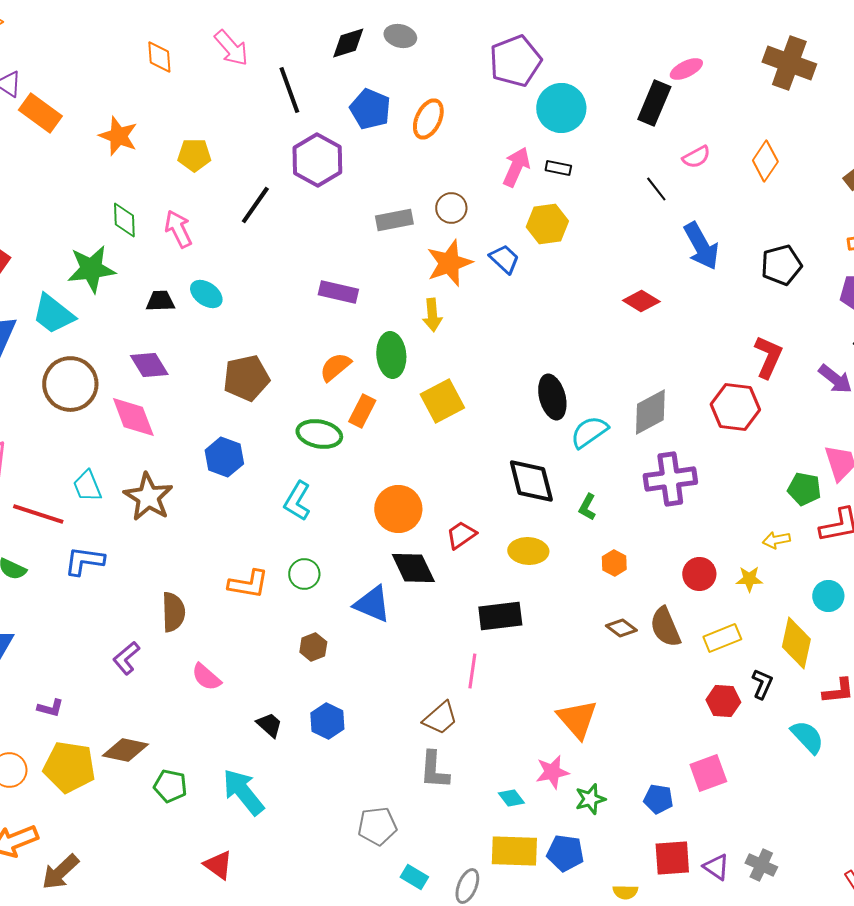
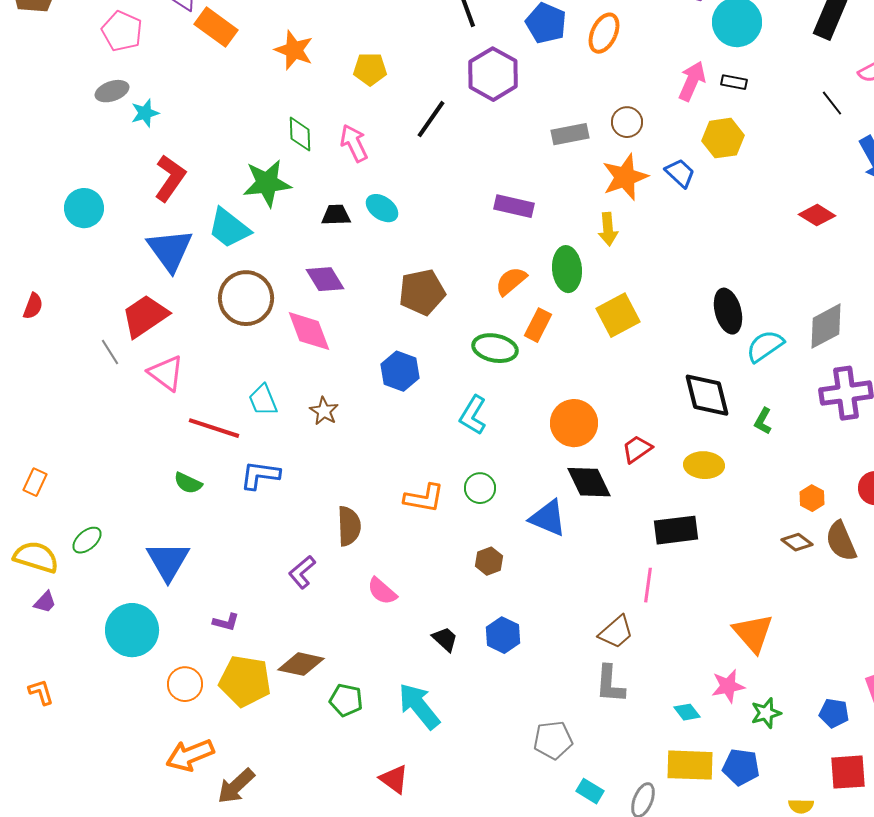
brown star: (148, 497) -> (324, 411), size x0.6
orange hexagon: (614, 563) -> (812, 498), moved

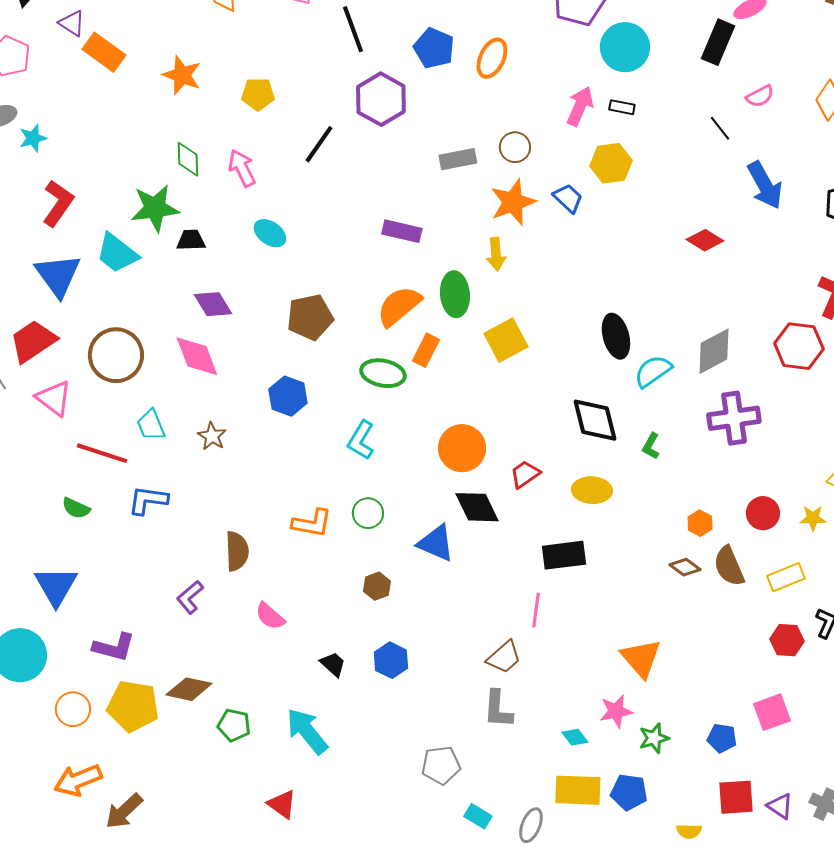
black trapezoid: (336, 215) -> (191, 240), moved
orange semicircle: (511, 281) -> (399, 306), size x1.4
brown circle: (246, 298) -> (116, 355), moved
purple L-shape: (226, 622) -> (114, 647), size x1.6

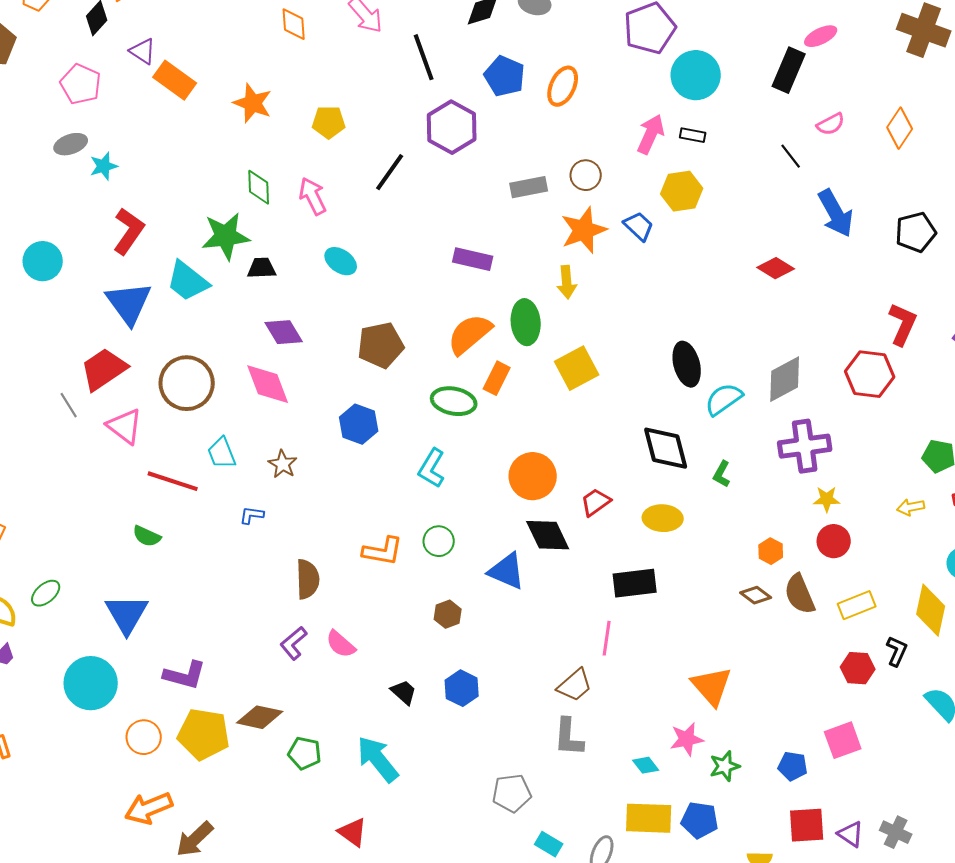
blue L-shape: (148, 500) -> (252, 515), moved, size x0.6
yellow star: (813, 518) -> (827, 499), moved
purple L-shape: (190, 597) -> (294, 643), moved

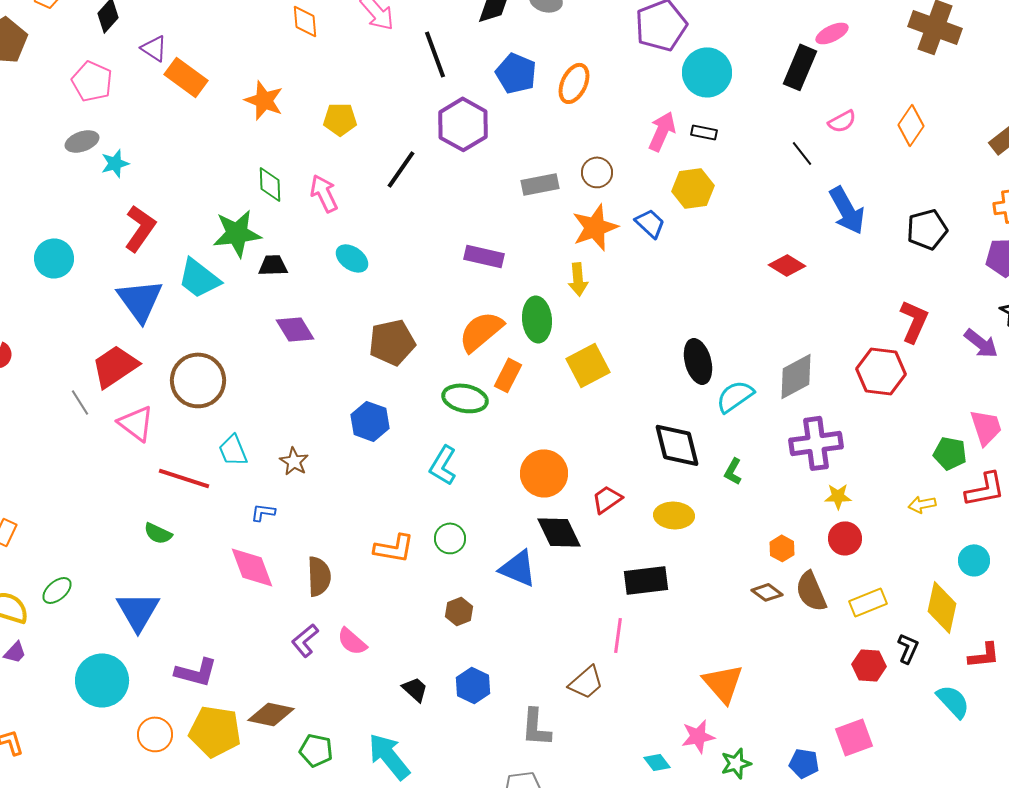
pink diamond: (268, 384) -> (252, 567), moved
gray L-shape: (569, 737) -> (536, 727), moved

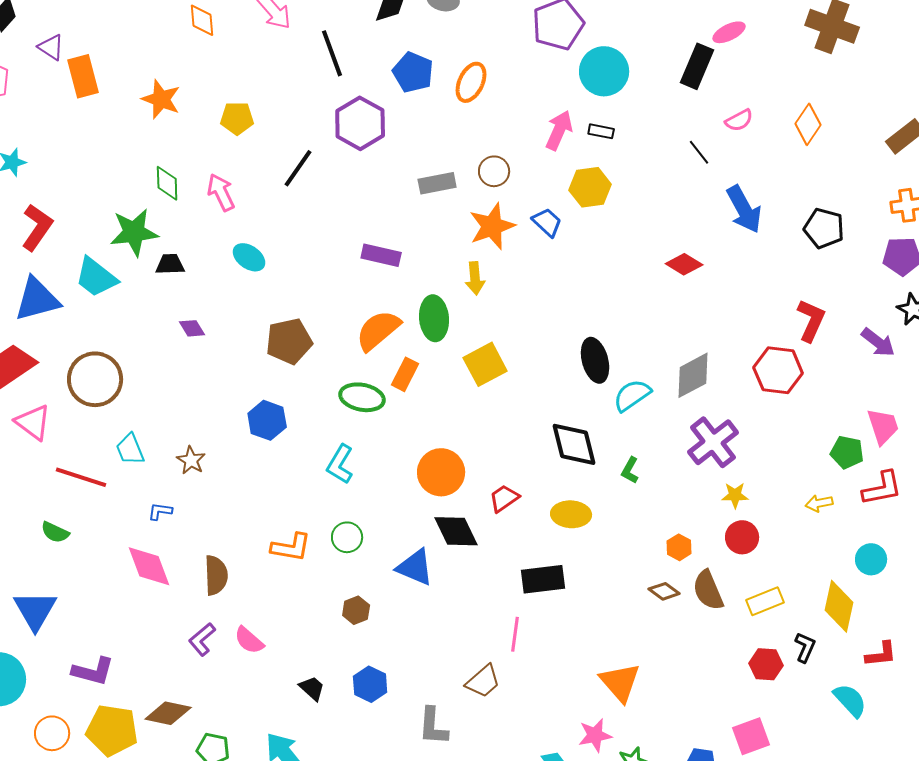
orange rectangle: (186, 77) -> (83, 76), turned 39
black pentagon: (927, 229) -> (824, 228), turned 30
blue triangle: (140, 300) -> (37, 299), turned 51
purple diamond: (295, 329) -> (192, 328), size x0.7
purple cross: (816, 443) -> (713, 442), turned -30

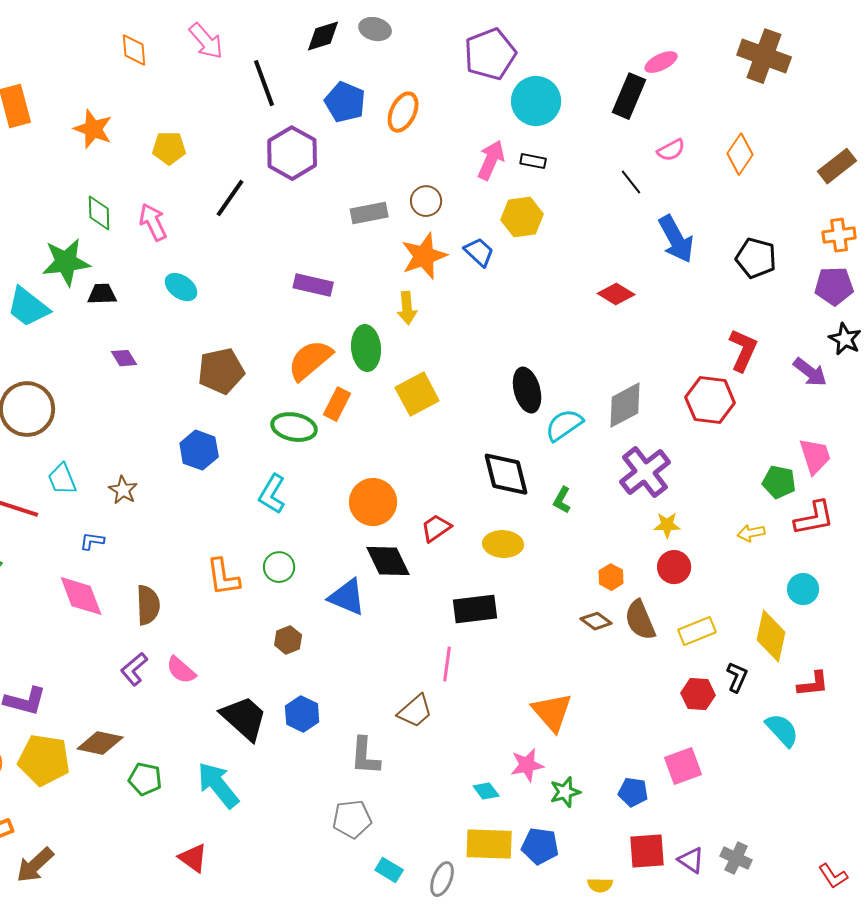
orange L-shape: (291, 547) -> (223, 577), turned 72
black trapezoid: (312, 688) -> (244, 718), size x1.8

